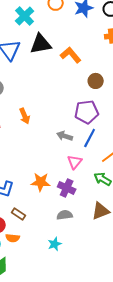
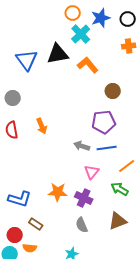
cyan cross: (25, 16) -> (81, 34), moved
blue line: (90, 138) -> (107, 148), turned 54
gray semicircle: (65, 215) -> (82, 225), turned -105

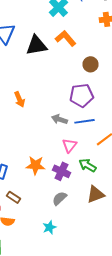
black triangle: (58, 54) -> (36, 45), moved
green arrow: (120, 189) -> (88, 165), moved
gray semicircle: (82, 225) -> (60, 198), turned 70

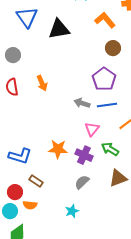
orange L-shape: (66, 38) -> (105, 20), moved
purple pentagon: (82, 95) -> (104, 79), turned -30

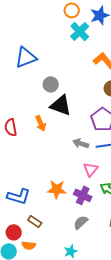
blue triangle: (27, 17) -> (26, 57), turned 45
black triangle: (59, 29) -> (61, 105), moved, turned 30
gray circle: (13, 55) -> (51, 84), moved

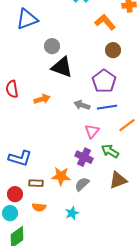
orange arrow: (41, 123) -> (42, 99), moved, turned -84
orange star: (57, 189) -> (61, 176), moved
brown rectangle: (35, 221) -> (36, 183), turned -32
orange semicircle: (29, 245) -> (39, 207), moved

